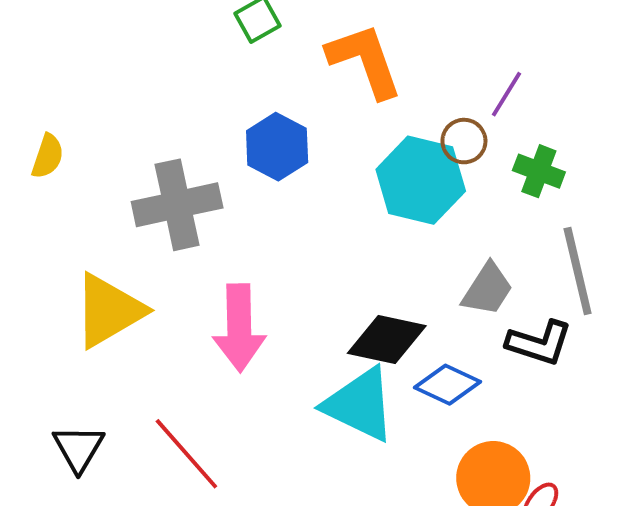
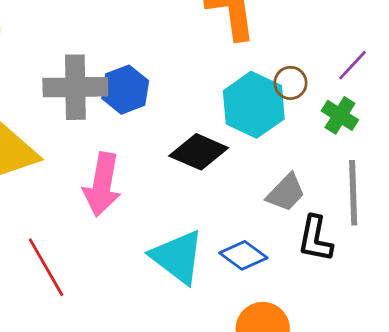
purple line: (506, 94) -> (352, 65), moved
blue hexagon: (277, 147) -> (125, 90), moved
black diamond: (387, 340) -> (199, 152), moved
black L-shape: (539, 343) -> (315, 239), turned 72

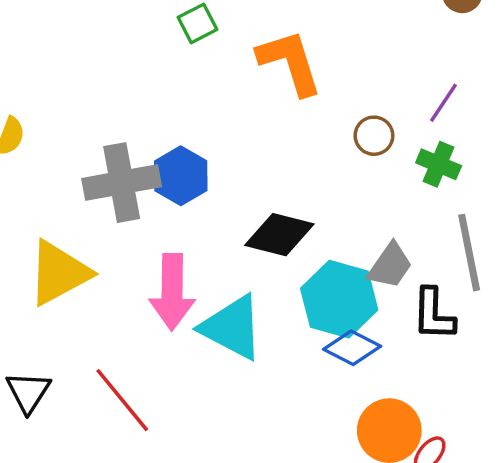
cyan hexagon: (254, 105) -> (339, 299), moved
cyan triangle: (177, 257) -> (232, 327), moved

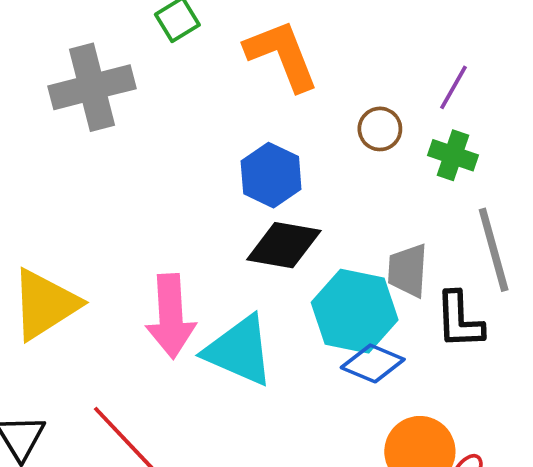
blue hexagon: (181, 176) -> (271, 175), moved
gray cross: (122, 183) -> (92, 87), moved
gray trapezoid: (390, 266) -> (408, 270), turned 153

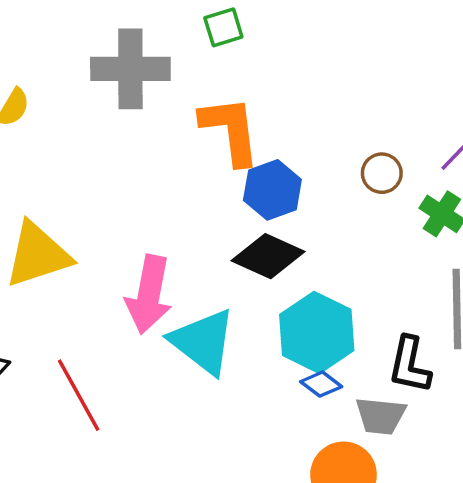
orange L-shape: (282, 55) -> (230, 130), moved
gray trapezoid: (408, 270) -> (381, 416), moved, turned -102
blue diamond: (373, 363) -> (321, 384), size x0.7

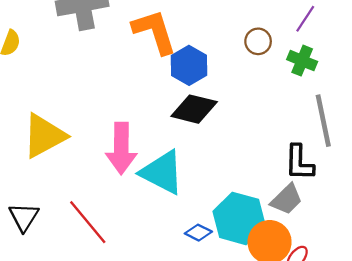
cyan hexagon: (317, 332) -> (239, 218), moved
blue diamond: (321, 384) -> (198, 233), moved
gray trapezoid: (381, 416) -> (287, 199), turned -40

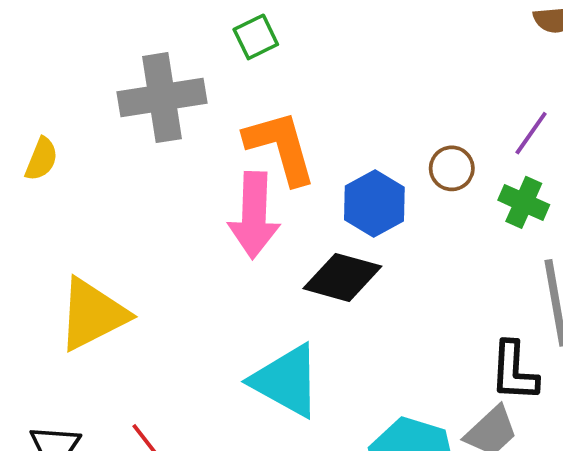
blue hexagon: (189, 65) -> (374, 204), moved
pink arrow: (121, 148) -> (254, 215), moved

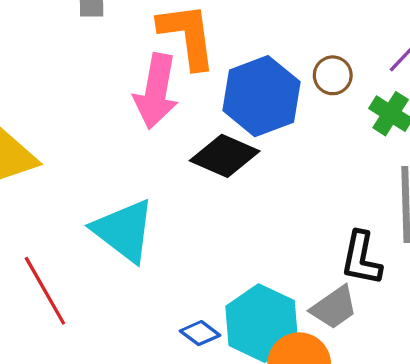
blue hexagon: (374, 204) -> (261, 96), size x1.4
cyan triangle: (286, 381) -> (124, 231), moved

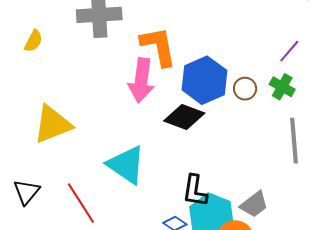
brown circle: (333, 75) -> (245, 89), moved
black L-shape: (361, 258) -> (195, 191), moved

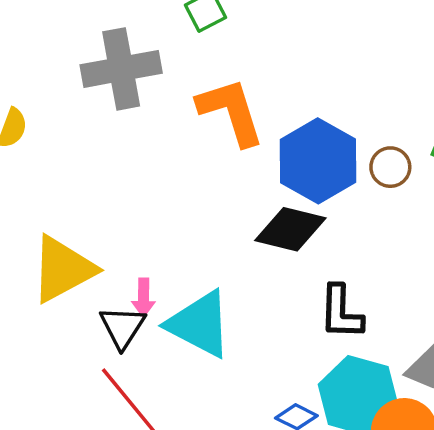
pink arrow: (141, 80) -> (143, 298), moved, size x0.5
black L-shape: (195, 191) -> (341, 312), moved
black triangle: (27, 192) -> (122, 327), moved

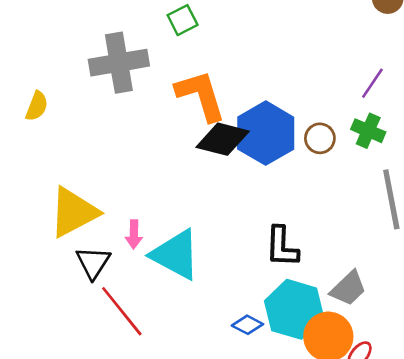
black diamond: (290, 229) -> (223, 139), moved
black triangle: (122, 327) -> (93, 263), moved

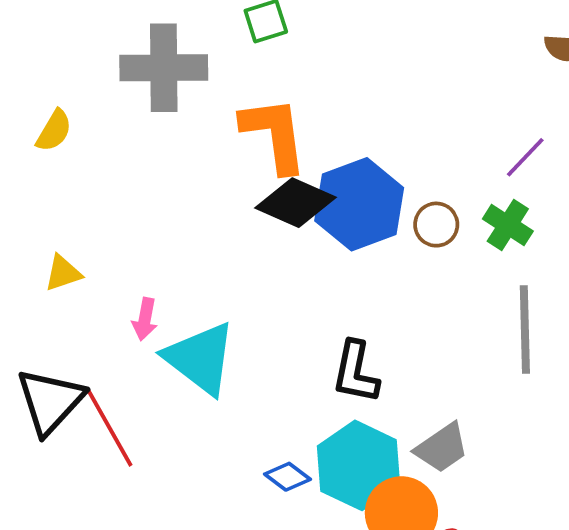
yellow semicircle: (37, 106) -> (54, 131), moved
yellow triangle: (74, 212) -> (63, 273), size x0.5
black triangle: (93, 263) -> (50, 401), moved, size x1.4

